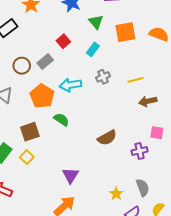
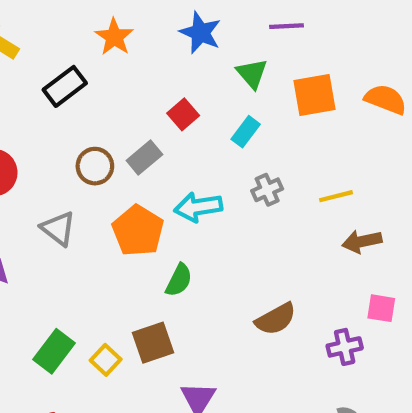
green semicircle: (61, 119) -> (179, 280), turned 84
brown square: (30, 132) -> (153, 343), moved

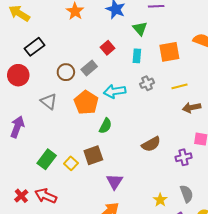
black rectangle: (65, 86) -> (34, 47), moved
orange square: (314, 95) -> (169, 52), moved
cyan rectangle: (246, 132) -> (137, 56), turned -32

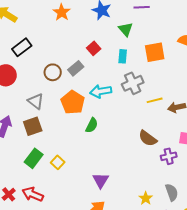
gray cross: (147, 83) -> (133, 83), size x1.5
yellow line: (179, 86) -> (155, 100), moved
brown semicircle: (151, 144) -> (148, 138), moved, turned 66
brown square: (93, 155) -> (33, 126), moved

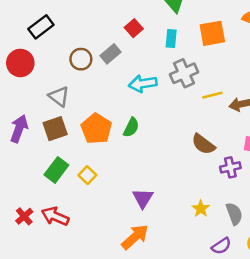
orange pentagon: (73, 102) -> (96, 129), moved
yellow star: (146, 198) -> (201, 209), moved

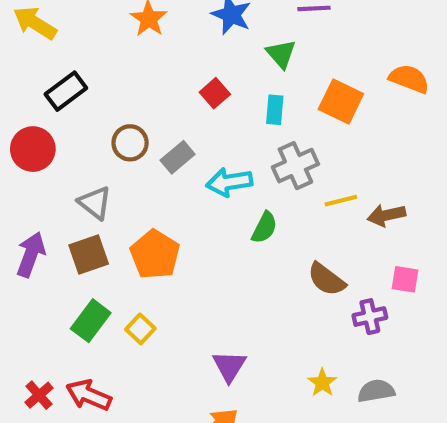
orange square: (212, 33) -> (341, 101), turned 36
gray rectangle: (111, 54) -> (178, 157), moved
green semicircle: (131, 127) -> (264, 228), moved
gray semicircle: (234, 214) -> (376, 391), turned -80

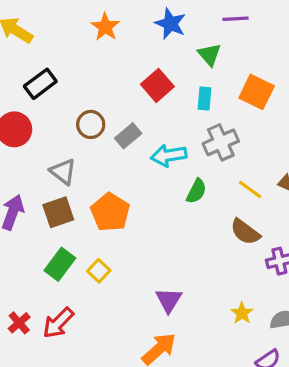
red square: (215, 93) -> (157, 85), size x1.4
yellow line: (341, 201) -> (250, 190), moved, turned 50
red arrow: (89, 395) -> (58, 323), turned -68

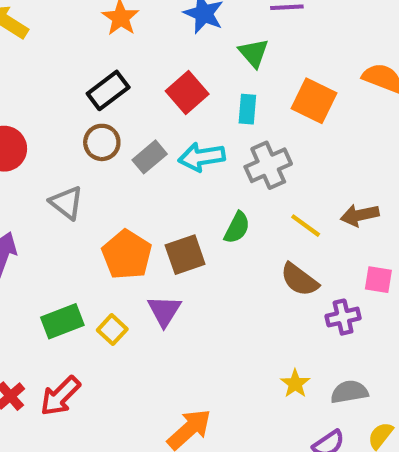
black rectangle: (40, 84) -> (108, 90), moved
cyan arrow: (169, 155) -> (202, 157), moved
brown square: (58, 212) -> (185, 255), moved
green rectangle: (60, 264) -> (62, 321), turned 32
purple triangle: (169, 300) -> (164, 311), moved

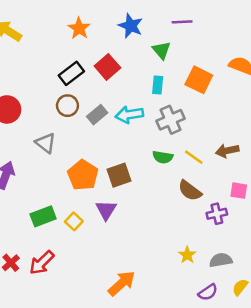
red square: (187, 92) -> (107, 67), moved
green semicircle: (237, 228) -> (163, 157), moved, turned 72

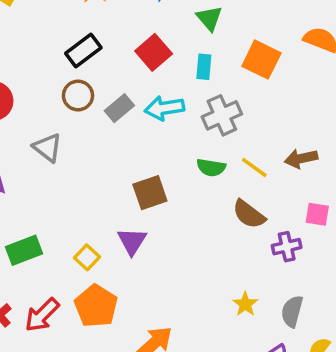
red square: (107, 67) -> (154, 52), moved
orange pentagon: (83, 175) -> (96, 306), moved
green rectangle: (43, 216) -> (24, 250), moved
gray semicircle: (221, 260) -> (292, 311), turned -65

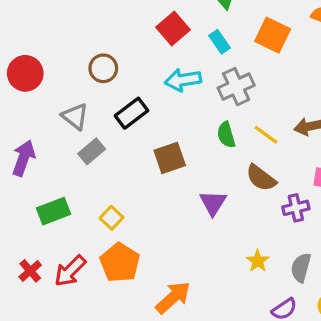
black rectangle: (83, 51) -> (132, 113), moved
cyan rectangle: (204, 67) -> (220, 42), turned -40
gray rectangle: (119, 108) -> (92, 151), moved
green semicircle: (211, 167) -> (226, 135), turned 65
purple triangle: (132, 241) -> (213, 203), moved

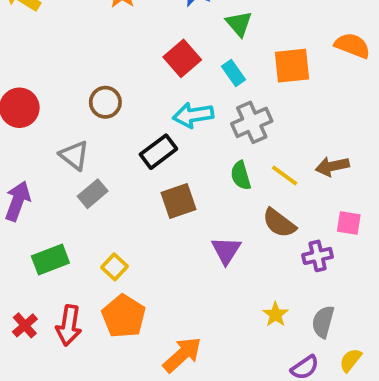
orange square: (273, 35) -> (292, 66), turned -32
black rectangle: (132, 113) -> (158, 152), moved
red arrow: (70, 271) -> (69, 325), turned -36

